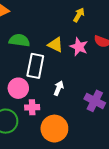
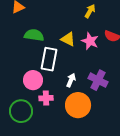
purple cross: (95, 101) -> (98, 80), moved
orange circle: (54, 129) -> (78, 105), moved

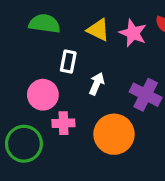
white rectangle: (49, 59) -> (68, 62), size x0.6
white arrow: (71, 80) -> (97, 84), moved

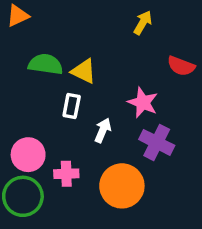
yellow triangle: (98, 30) -> (84, 71), moved
pink star: (133, 33) -> (143, 103), moved
pink circle: (43, 95) -> (28, 155), moved

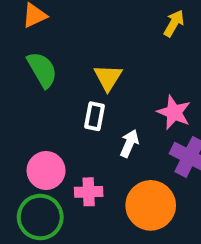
green semicircle: (45, 64) -> (42, 70), moved, turned 52
yellow triangle: (84, 71) -> (108, 77), turned 36

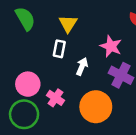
pink cross: (89, 192) -> (56, 98), turned 36

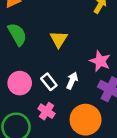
white rectangle: (59, 49) -> (49, 82), moved, turned -49
pink circle: (28, 84) -> (20, 83), moved

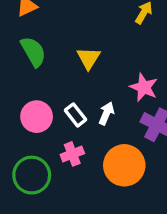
pink cross: (47, 111) -> (72, 154), turned 35

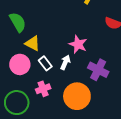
yellow triangle: (89, 58) -> (33, 43), moved, turned -35
pink star: (144, 87) -> (78, 44), moved

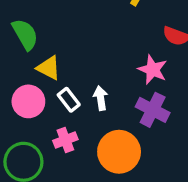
pink star: (78, 44) -> (153, 70), moved
white arrow: (65, 62) -> (101, 98), turned -32

